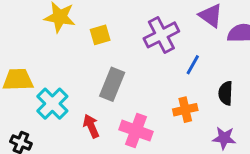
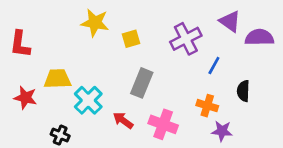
orange cross: (185, 110) -> (207, 106), turned 30
red arrow: (91, 126) -> (123, 120), turned -30
purple star: (224, 138) -> (222, 131), moved

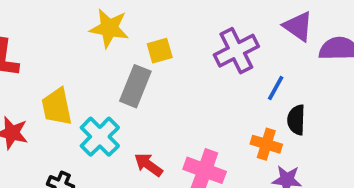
yellow trapezoid: (57, 79) -> (57, 107), turned -100
gray rectangle: (142, 83) -> (135, 86), moved
black semicircle: (243, 91) -> (296, 120), moved

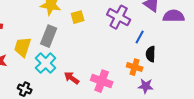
purple cross: (236, 51) -> (119, 17), turned -35
gray rectangle: (135, 86) -> (49, 36), moved
yellow trapezoid: (57, 107) -> (23, 47), turned 30

